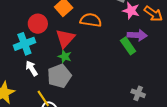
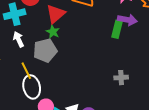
green rectangle: (128, 46) -> (117, 29), turned 42
gray cross: (138, 93) -> (121, 78), turned -32

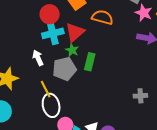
cyan cross: (15, 14) -> (53, 33), moved
green rectangle: (117, 29) -> (90, 62), moved

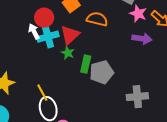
white arrow: (38, 58) -> (34, 31), moved
gray pentagon: (64, 69) -> (102, 72), moved
gray cross: (140, 96) -> (137, 97), size x1.5

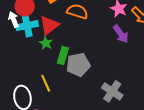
purple arrow: (142, 39) -> (121, 34), turned 42
yellow line: (42, 93) -> (46, 83), moved
gray cross: (137, 97) -> (112, 91), turned 35

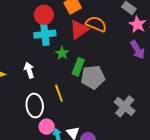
white arrow: (14, 19) -> (29, 70), moved
red triangle: (49, 25) -> (79, 29), moved

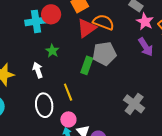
cyan cross: (45, 34) -> (36, 21), moved
green star: (62, 53) -> (52, 51), moved
gray pentagon: (93, 77) -> (104, 54), moved
pink circle: (47, 127) -> (68, 119), moved

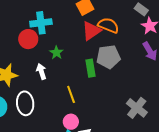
red circle: (51, 14) -> (28, 39), moved
green rectangle: (87, 65) -> (90, 68), turned -30
white ellipse: (44, 105) -> (25, 103), moved

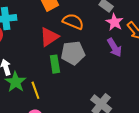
red triangle: (91, 31) -> (49, 37), moved
green star: (56, 53) -> (16, 82), moved, size x1.5

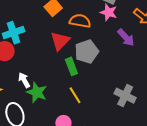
pink star: (114, 22) -> (109, 12), moved
yellow line: (35, 90) -> (75, 95), moved

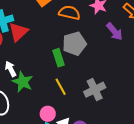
red triangle: (60, 41) -> (18, 32), moved
gray cross: (125, 96) -> (95, 90), moved, turned 35

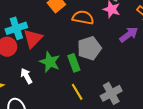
purple arrow: (114, 32) -> (129, 35), turned -84
green star: (23, 82) -> (50, 62), moved

